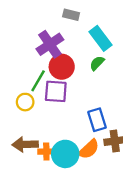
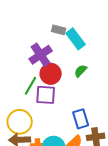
cyan rectangle: (101, 38) -> (76, 39), moved
yellow circle: (25, 102) -> (20, 122), moved, size x1.6

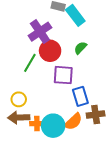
purple square: (46, 95) -> (63, 75), moved
yellow circle: (20, 122) -> (19, 99), size x0.6

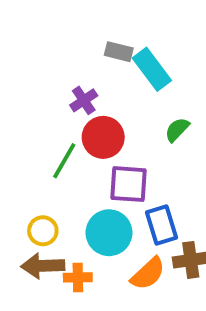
purple cross: (40, 32) -> (84, 100), size x0.6
green semicircle: (80, 48) -> (177, 130), moved
cyan circle: (53, 126) -> (109, 233), moved

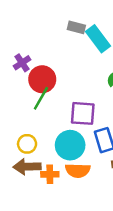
purple cross: (84, 100) -> (22, 63), moved
red circle: (103, 137) -> (42, 79), moved
orange semicircle: (148, 274) -> (78, 170), moved, turned 45

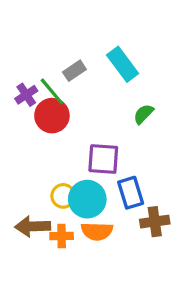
gray rectangle: (76, 27) -> (74, 71), moved, turned -48
green line: (41, 98) -> (52, 92), moved, turned -70
yellow circle: (27, 144) -> (63, 196), moved

